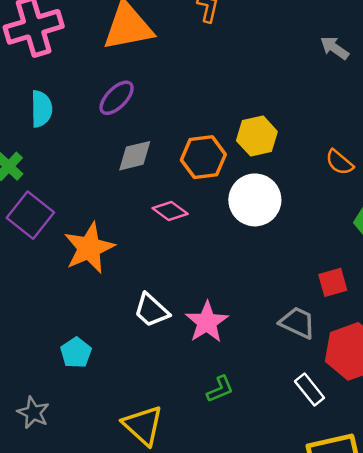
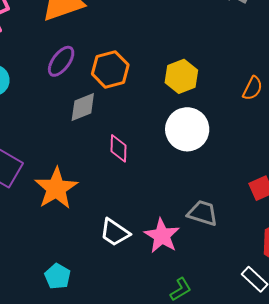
orange hexagon: (203, 157) -> (110, 69), moved
orange semicircle: (339, 162) -> (253, 88), turned -95
pink diamond: (170, 211) -> (118, 148), turned 64
gray trapezoid: (297, 323) -> (203, 213), moved

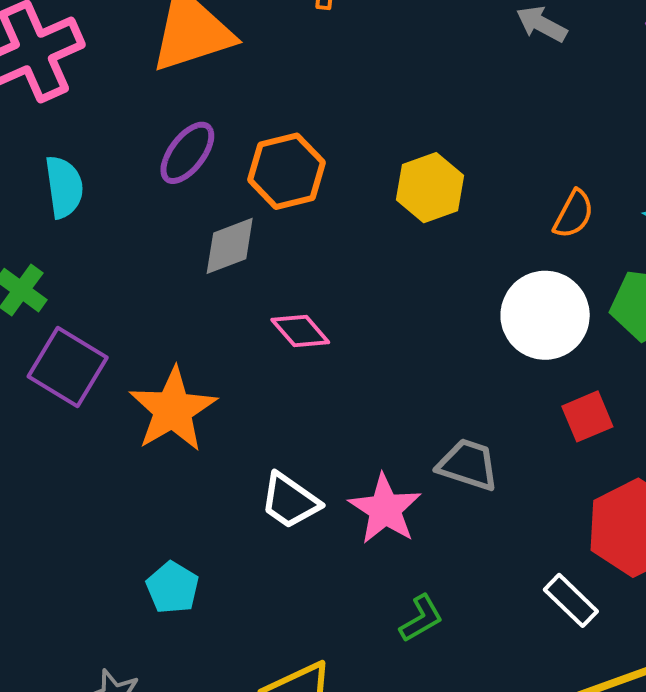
white circle: (187, 129) -> (545, 315), moved
pink diamond: (118, 148) -> (300, 331), turned -44

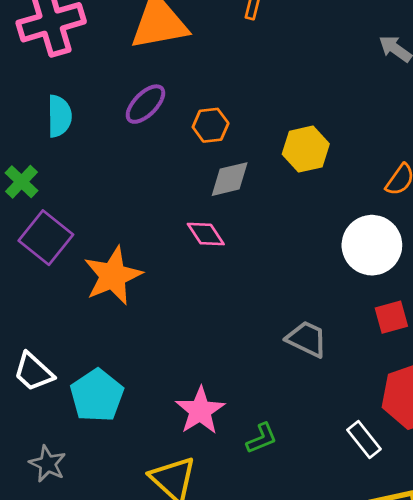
orange hexagon: (286, 171) -> (211, 125), size x0.7
gray diamond: (230, 246) -> (230, 179), moved
white trapezoid: (290, 501) -> (34, 372), moved
pink star: (385, 509) -> (200, 411), moved
cyan pentagon: (172, 588) -> (97, 396), size x1.5

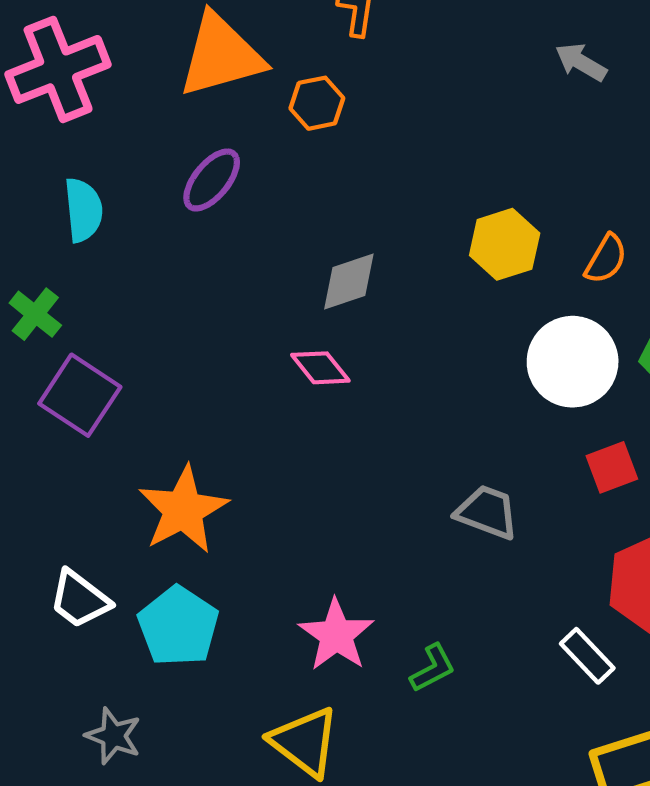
orange hexagon: (211, 125) -> (317, 103), moved
yellow hexagon: (306, 149) -> (505, 244), moved
orange star: (113, 276) -> (183, 510), moved

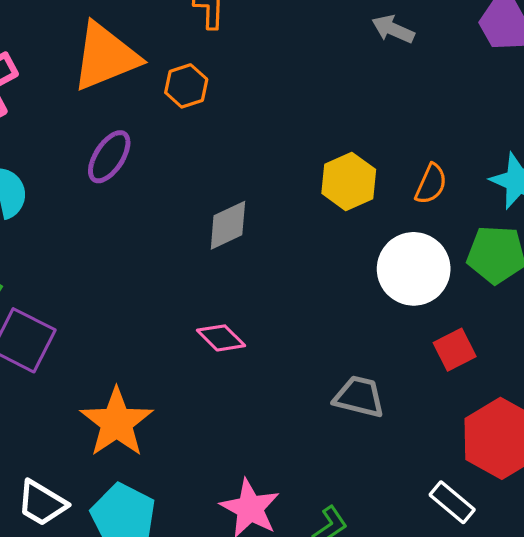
pink diamond: (320, 368) -> (221, 338), moved

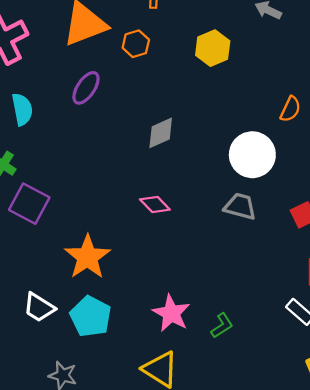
yellow hexagon: (349, 181) -> (213, 48), moved
white circle: (414, 269) -> (252, 155), moved
gray trapezoid: (359, 397) -> (240, 206), moved

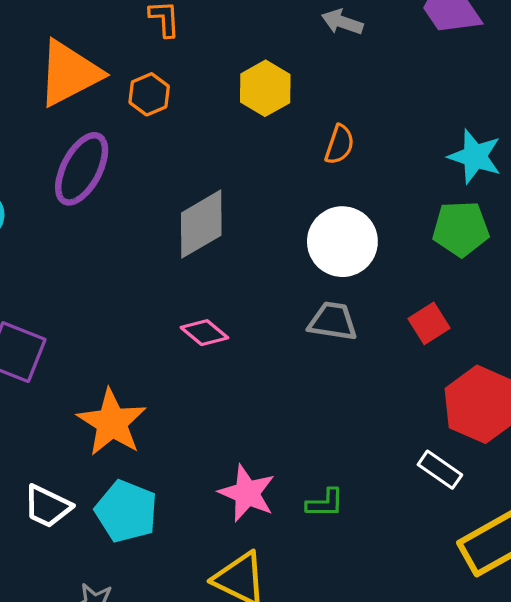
purple ellipse: (86, 88) -> (82, 169), size x1.4
orange semicircle: (290, 109) -> (340, 144), moved
gray diamond: (161, 133) -> (201, 224), size x1.4
green L-shape: (222, 326) -> (325, 503), turned 40

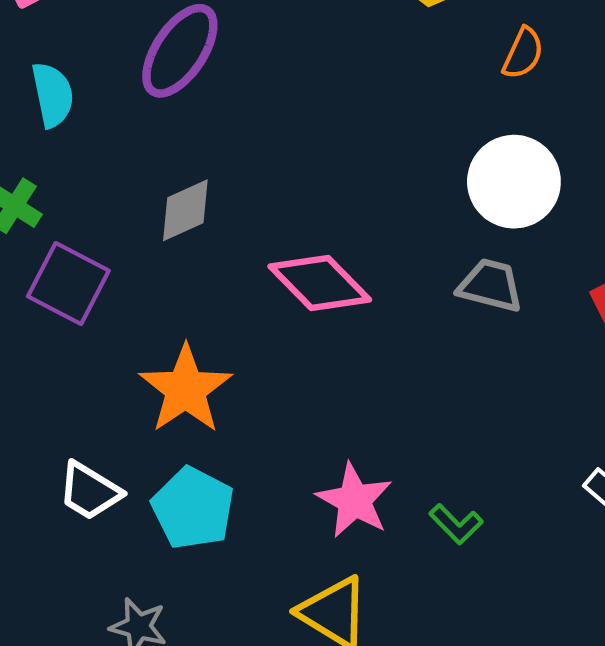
gray diamond: (201, 224) -> (185, 210), moved, size x0.7
pink diamond: (204, 333) -> (320, 283), size x1.6
green L-shape: (325, 503) -> (456, 524), turned 39

